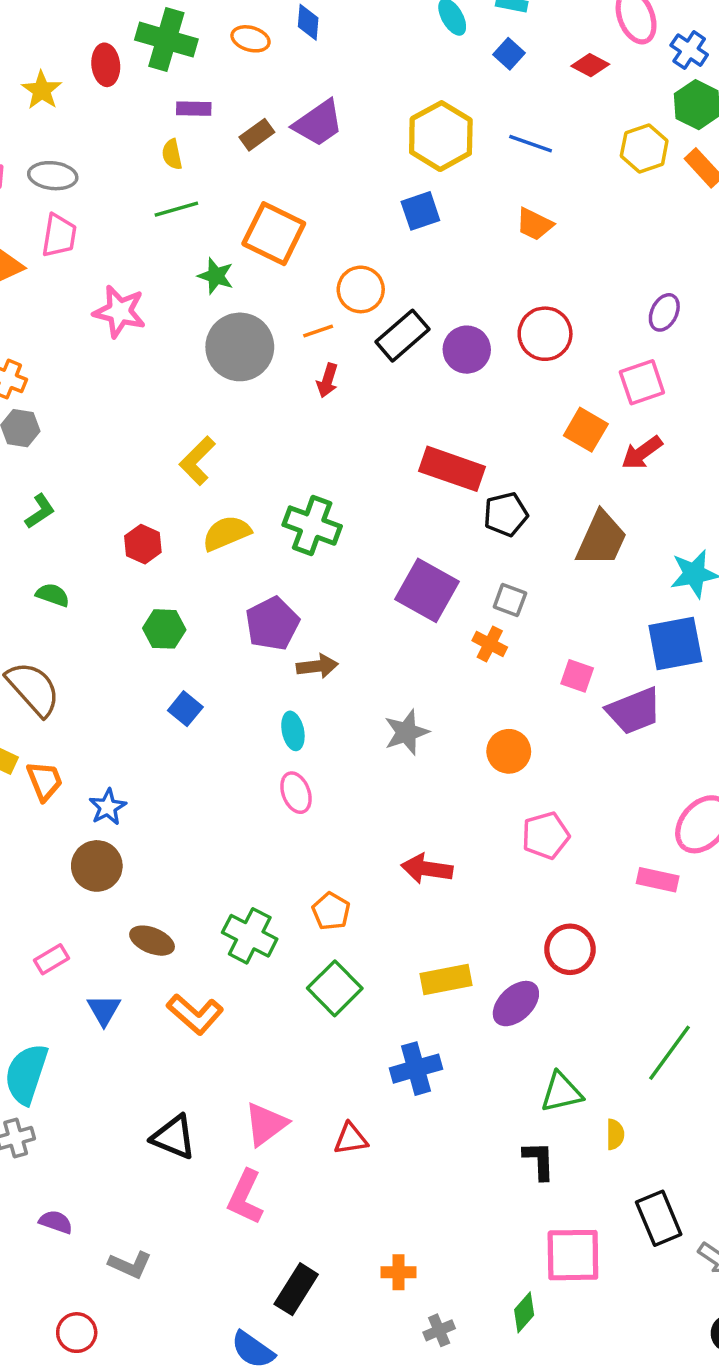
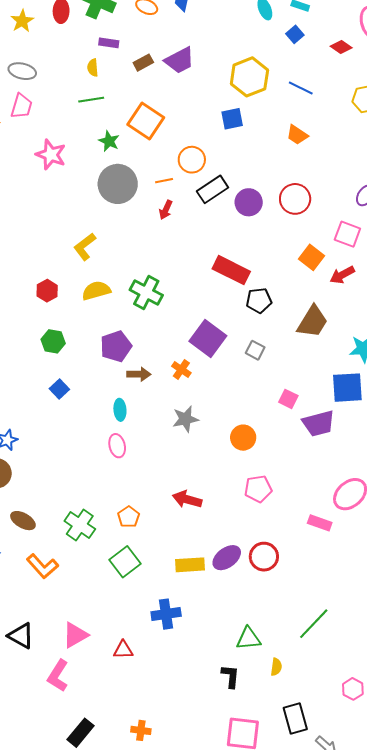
pink square: (642, 382) -> (347, 234), turned 32
orange cross: (490, 644) -> (181, 370), moved
purple ellipse: (516, 1004) -> (227, 558), moved

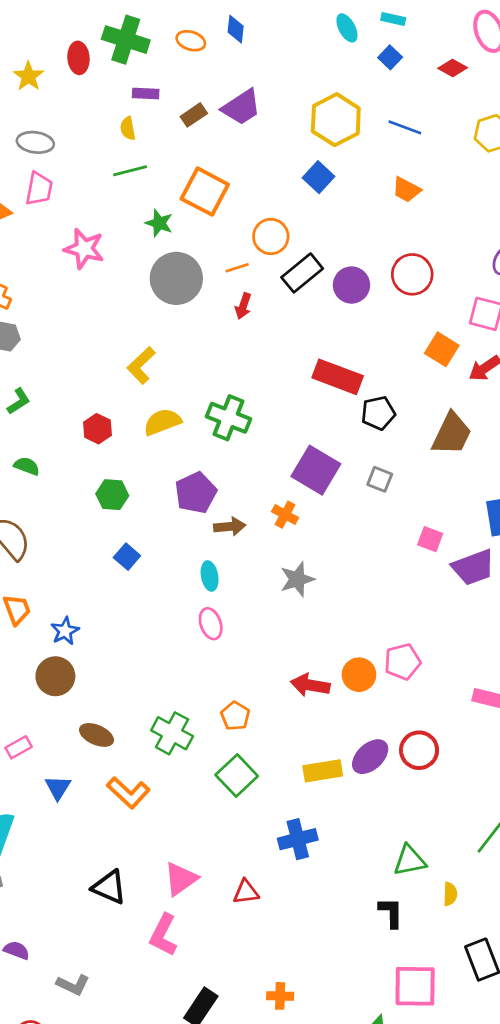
blue square: (232, 119) -> (319, 177), turned -30
orange circle: (243, 438) -> (359, 675), moved

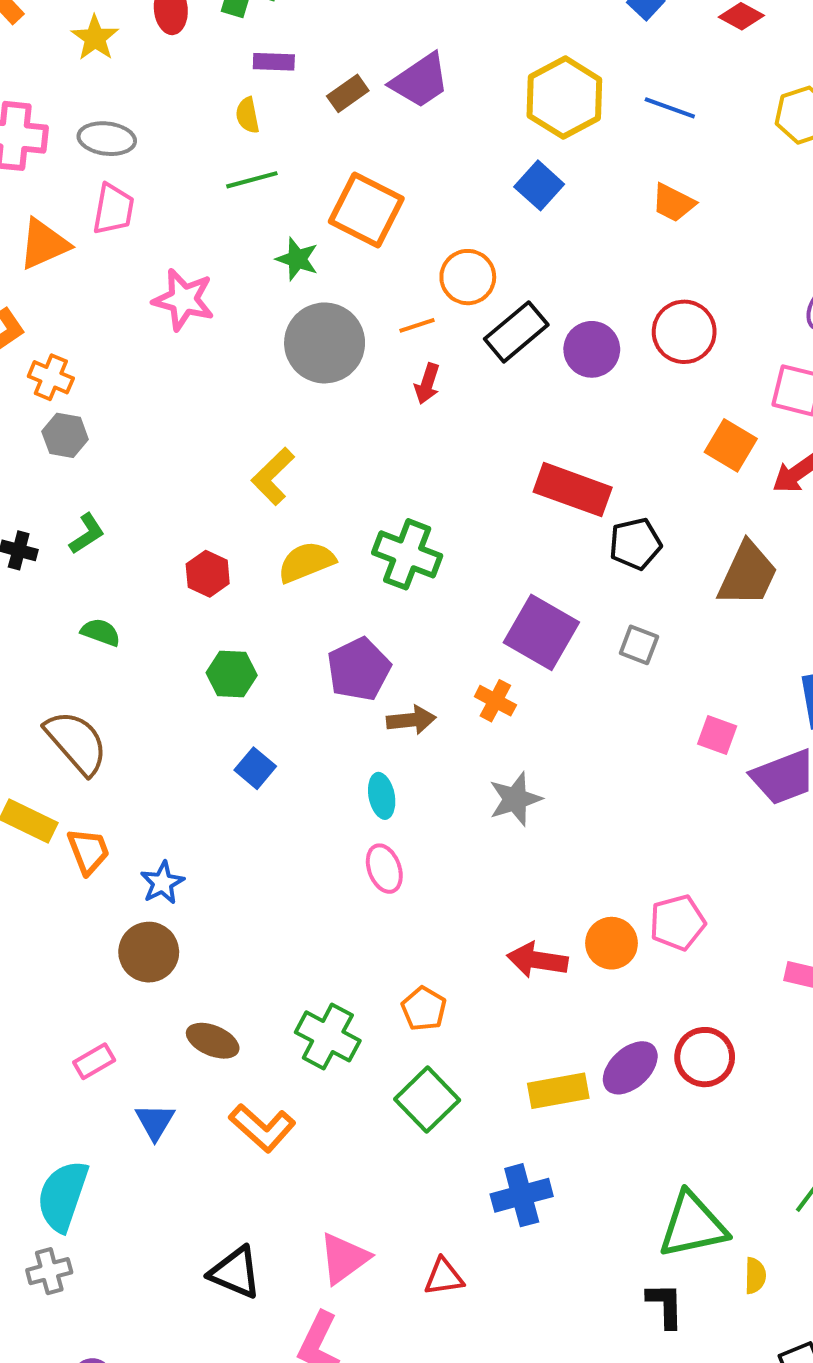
green triangle: (410, 860) -> (693, 1225), size x1.4

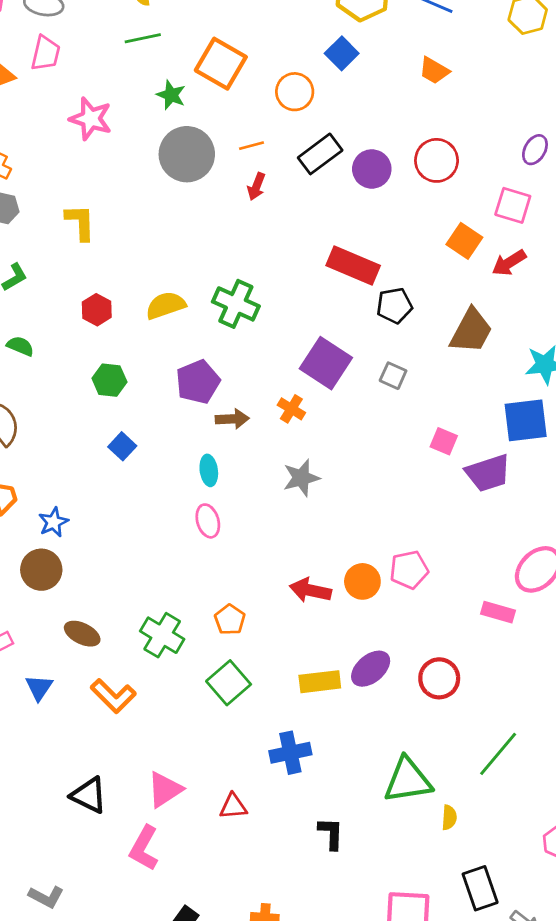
orange circle: (468, 277) -> (295, 92), moved
yellow L-shape: (273, 476) -> (80, 222), moved, turned 129
red circle: (705, 1057) -> (439, 678), moved
black L-shape: (665, 1305) -> (331, 833), moved

